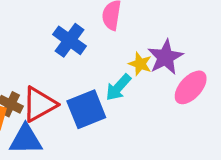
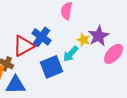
blue cross: (70, 40) -> (42, 37), moved
red triangle: (39, 104) -> (24, 46), moved

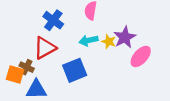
blue cross: (42, 37) -> (53, 20), moved
cyan arrow: (71, 54) -> (88, 40), moved, turned 36

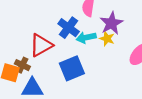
blue cross: (53, 20) -> (69, 28), moved
purple star: (125, 37) -> (111, 23), moved

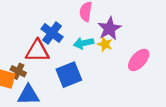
blue cross: (69, 28) -> (52, 33), moved
red triangle: (41, 45) -> (37, 51), turned 30

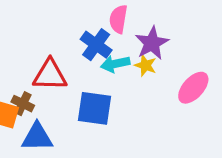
blue cross: (52, 33) -> (96, 45), moved
blue square: (69, 75) -> (94, 108), turned 30

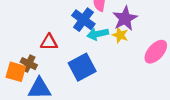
red triangle: (50, 75) -> (49, 42), size x0.7
blue square: (94, 108) -> (82, 67), turned -36

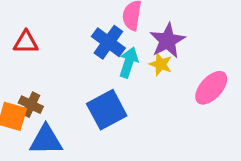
cyan arrow: (98, 34) -> (129, 62), turned 120
red triangle: (49, 42) -> (26, 42), moved

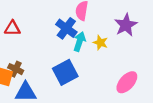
purple star: (167, 41) -> (126, 25), moved
pink ellipse: (211, 88) -> (127, 82), moved

